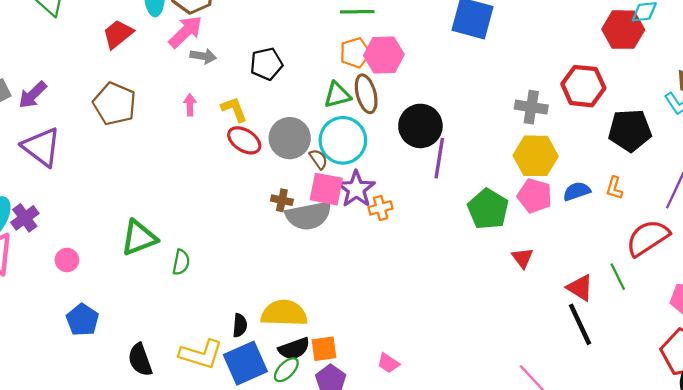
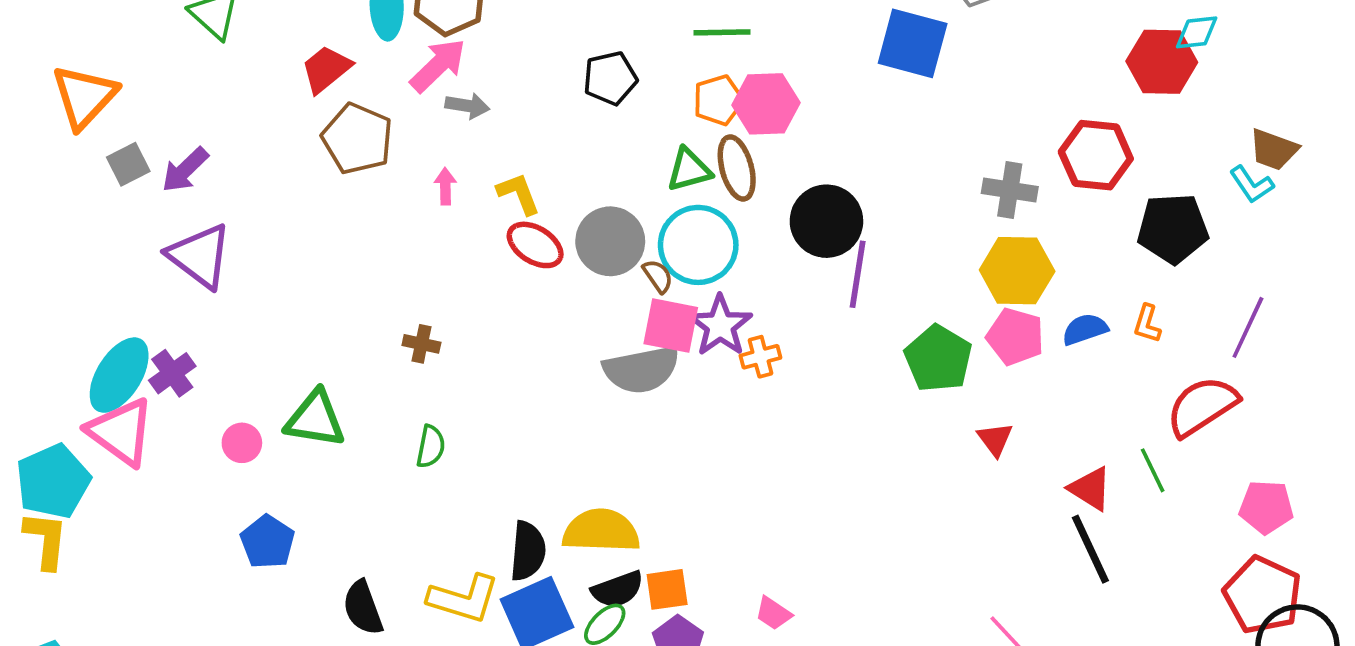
black pentagon: (266, 64) -> (610, 78), moved
brown pentagon: (115, 104) -> (357, 139), moved
brown cross: (282, 200) -> (421, 344), moved
green triangle: (139, 238) -> (315, 419), moved, turned 30
black semicircle: (240, 325) -> (528, 551), size x1.5

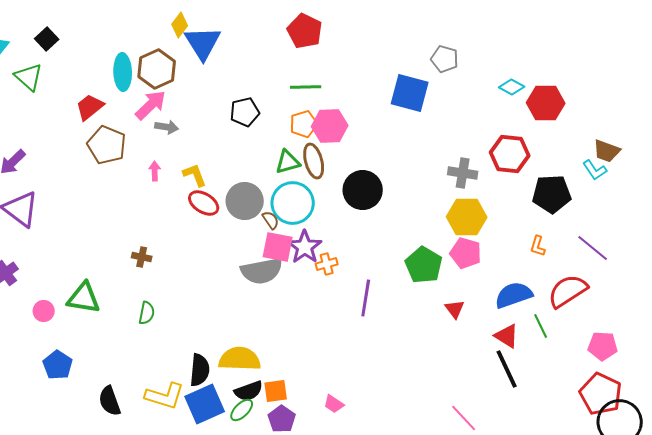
cyan diamond: (1197, 32) -> (512, 87), moved, turned 35
purple line: (858, 274) -> (366, 298), moved
purple line: (1248, 327) -> (593, 248), turned -76
blue semicircle: (1085, 329) -> (514, 295), moved, size x1.5

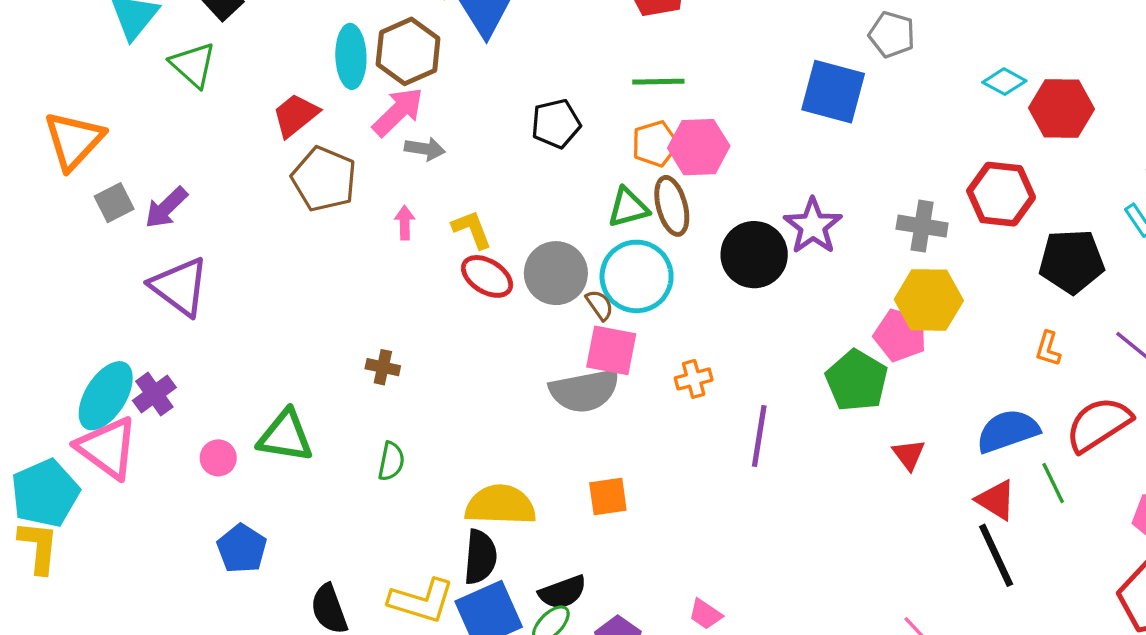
purple star: (305, 247) -> (813, 226), moved
pink pentagon: (466, 253) -> (900, 335), moved
yellow semicircle: (240, 359) -> (500, 505), moved
orange square: (276, 391) -> (608, 497), moved

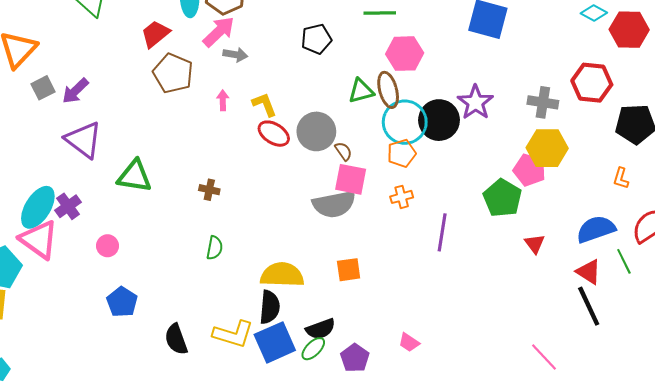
orange pentagon: (655, 144) -> (402, 153), moved
cyan circle: (637, 276) -> (405, 122), moved
green triangle: (285, 436) -> (135, 176), moved

